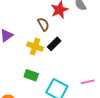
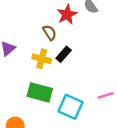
green rectangle: (31, 75) -> (40, 92), size x1.5

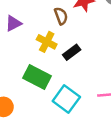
black rectangle: (64, 54) -> (72, 52), moved

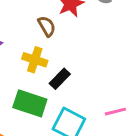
black rectangle: (72, 52) -> (60, 79), moved

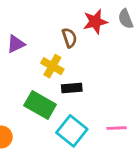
black rectangle: (60, 79) -> (72, 88), turned 30

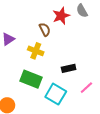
black rectangle: (72, 88) -> (69, 68), moved
pink line: (116, 128) -> (86, 88), turned -32

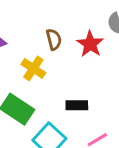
red star: (61, 16) -> (90, 44), moved, turned -30

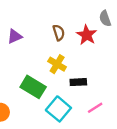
yellow cross: (33, 68) -> (57, 64), moved

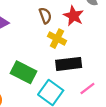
yellow cross: (57, 64) -> (57, 39), moved
black rectangle: (78, 82) -> (69, 64), size x1.5

